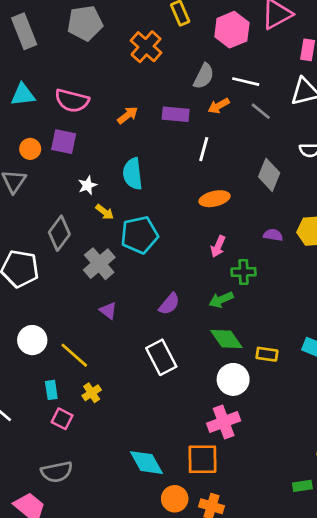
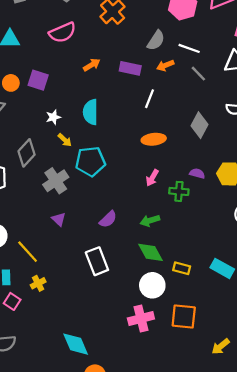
pink semicircle: (72, 101) -> (62, 32), moved, turned -44
green cross: (244, 272) -> (179, 191), moved
orange square: (202, 459) -> (184, 317), moved

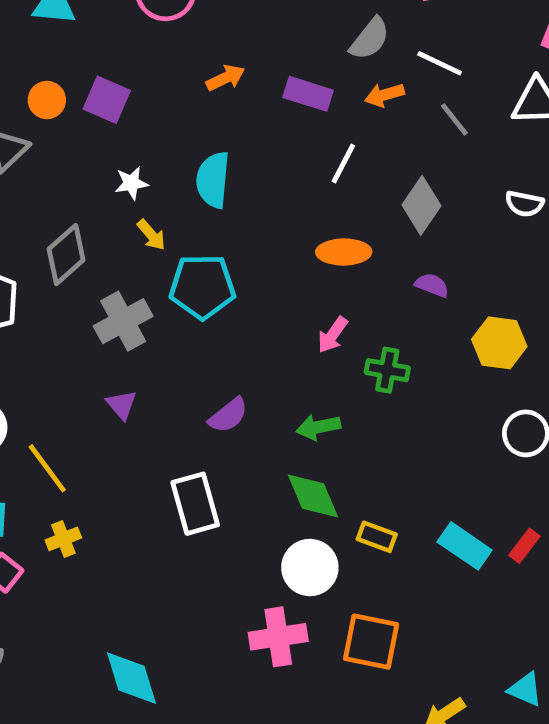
gray diamond: (199, 125) -> (421, 205), moved
purple semicircle: (197, 173) -> (432, 285), moved

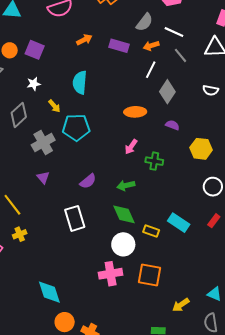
white line: (343, 163) -> (151, 70), moved
white star: (131, 183) -> (34, 84), moved
cyan rectangle: (465, 546) -> (179, 223), moved
red rectangle: (524, 546) -> (214, 221), moved

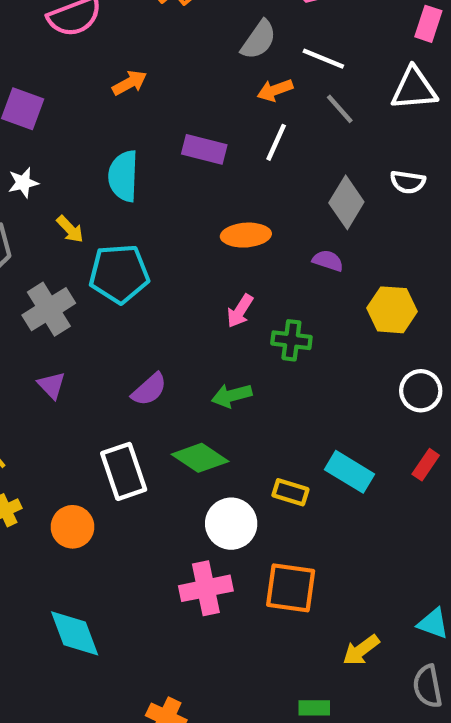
purple rectangle: (119, 46) -> (204, 149), moved
gray diamond: (167, 92) -> (346, 202), moved
green diamond: (124, 214) -> (200, 458), moved, turned -30
orange circle: (65, 322) -> (73, 527), moved

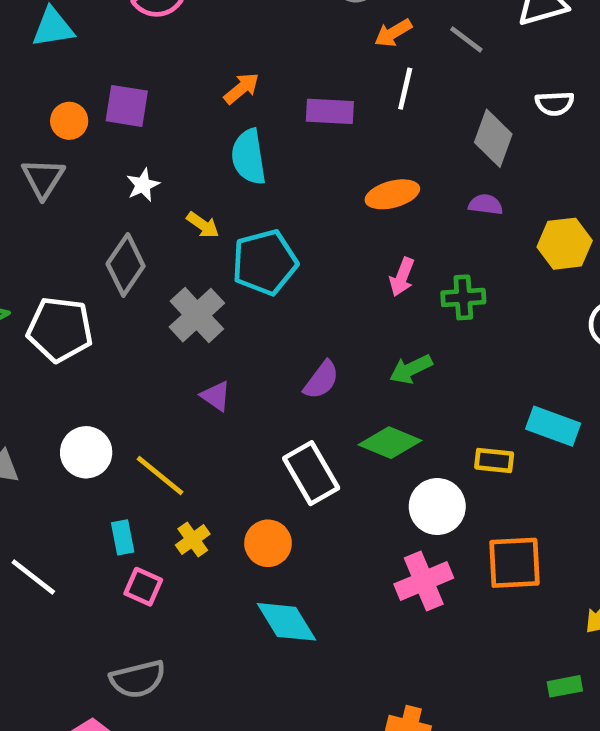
orange arrow: (130, 83) -> (242, 88), moved
cyan diamond: (75, 633) -> (287, 622), moved

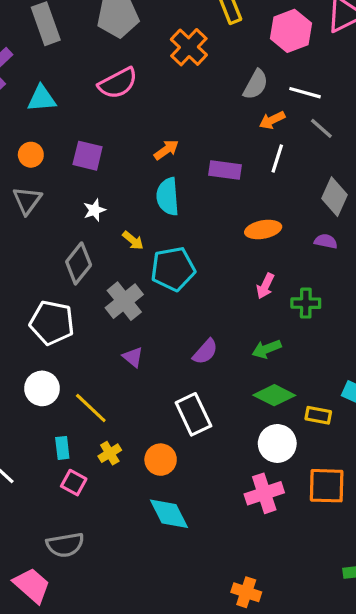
orange circle: (69, 121) -> (31, 155), moved
white pentagon: (60, 329) -> (52, 323), moved
green diamond: (390, 443) -> (274, 395), moved

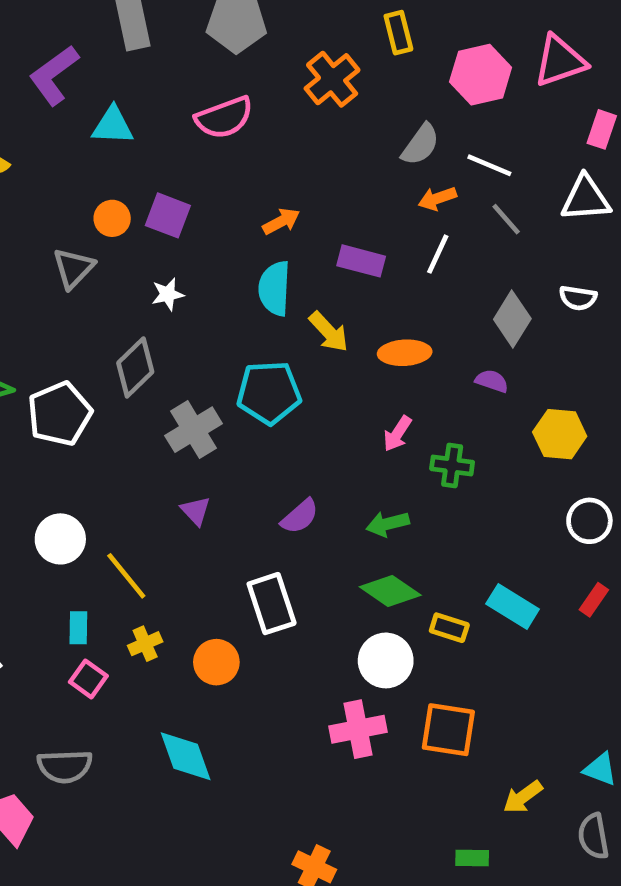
orange circle: (31, 155) -> (112, 218), moved
yellow arrow: (133, 240) -> (329, 332), moved, size x1.4
white pentagon: (52, 323) -> (60, 414), moved, turned 30
cyan diamond: (169, 514) -> (186, 756), moved

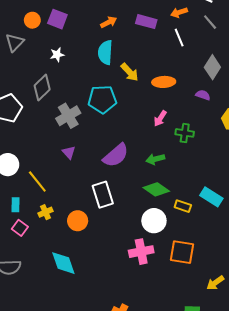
white line: (438, 254) -> (179, 38), turned -48
purple rectangle: (361, 261) -> (146, 22), moved
purple semicircle: (300, 516) -> (116, 155), size x1.5

